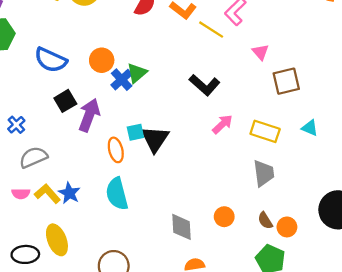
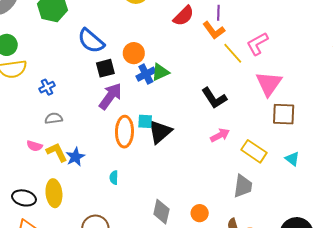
pink triangle: (260, 52) -> (269, 84), size x1.8
black square: (65, 101) -> (105, 68), moved
orange ellipse: (116, 150) -> (124, 132), size x1.4
gray semicircle: (33, 157) -> (54, 118), size x0.7
cyan semicircle: (117, 194) -> (114, 178), moved, size x0.5

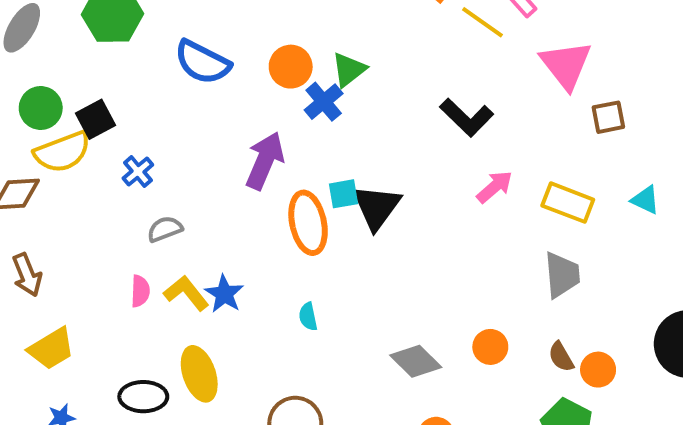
black square: (105, 68) -> (96, 119), moved
green triangle: (160, 72) -> (349, 70), moved
brown square: (284, 114) -> (608, 117), size x0.7
pink semicircle: (35, 146) -> (140, 291), turned -91
gray diamond: (161, 212) -> (416, 361), turned -45

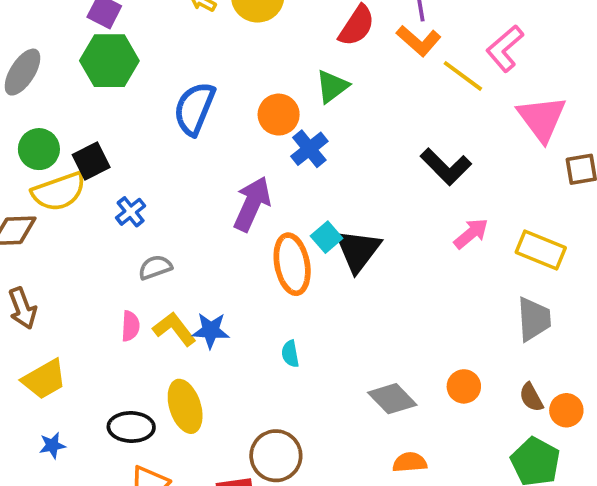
blue semicircle: (202, 62) -> (194, 109), turned 84
green triangle: (349, 70) -> (332, 86), moved
cyan square: (343, 194) -> (327, 237), turned -32
blue star: (224, 294) -> (211, 330), turned -30

